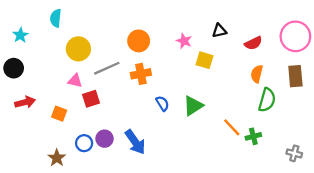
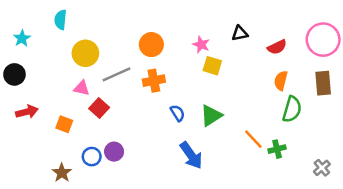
yellow square: (205, 60) -> (212, 66), moved
red square: (91, 99) -> (99, 108), turned -30
blue arrow: (135, 142) -> (191, 155), moved
gray cross: (294, 153) -> (322, 168), turned 35

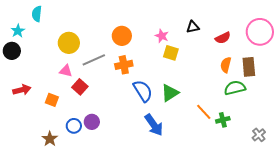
cyan semicircle: (61, 20) -> (37, 14), moved
black circle: (14, 74) -> (12, 51), moved
brown rectangle: (323, 83) -> (249, 67), moved
green semicircle: (292, 109) -> (235, 88), turned -120
blue semicircle: (177, 113) -> (143, 91), size x1.6

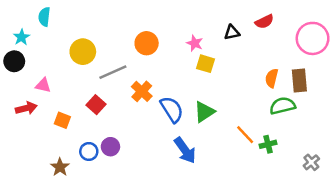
red semicircle: (223, 38) -> (264, 22), moved
orange cross: (124, 65) -> (142, 91), moved, turned -36
pink triangle: (66, 71) -> (43, 85), moved

